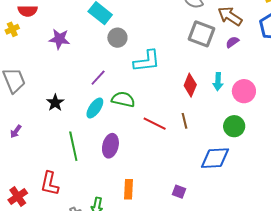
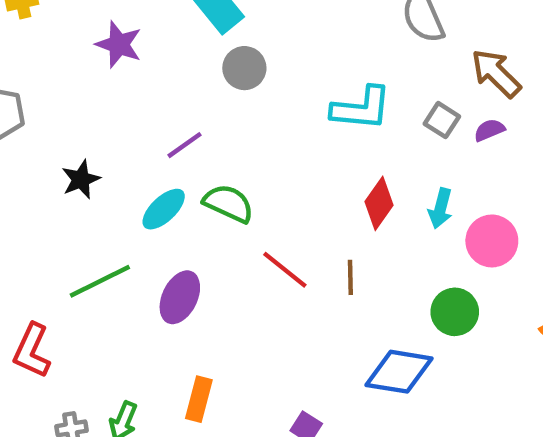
gray square: (201, 34) -> (442, 120), moved, size x0.6
cyan L-shape: (147, 61) -> (361, 108), moved
green line: (73, 146) -> (100, 281), turned 64

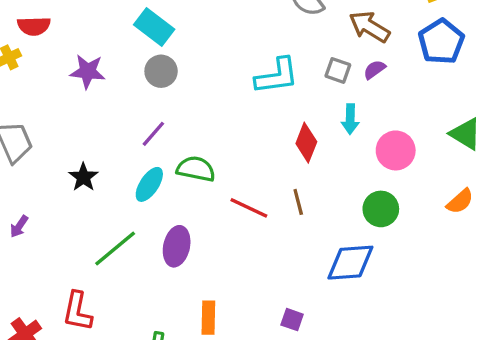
gray circle: (244, 68) -> (161, 71), moved
cyan arrow: (440, 208) -> (350, 119), moved

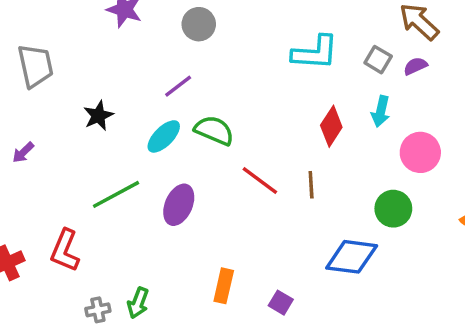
orange rectangle: (208, 318) -> (224, 286), moved

